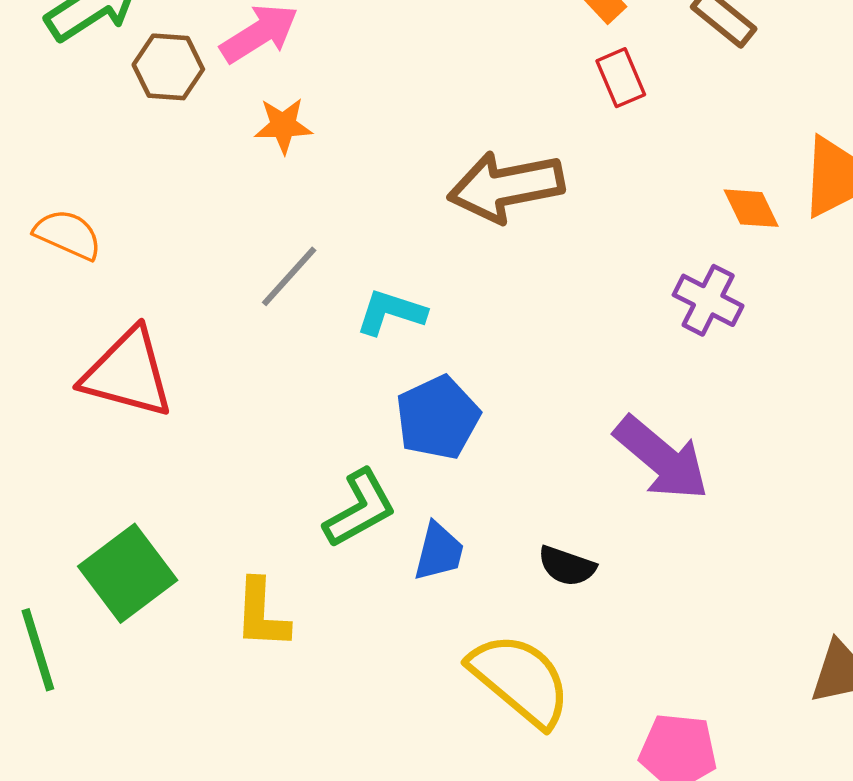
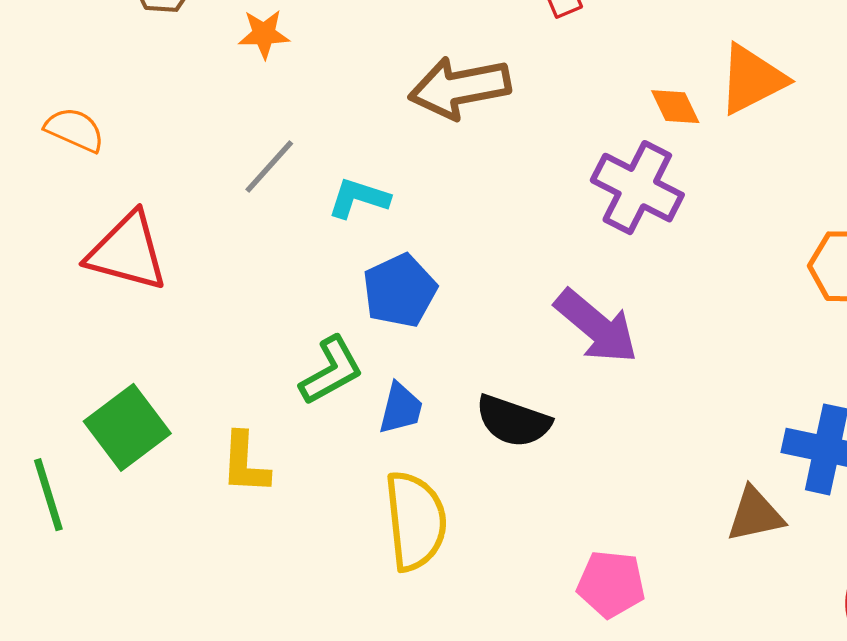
purple cross: (708, 300) -> (637, 188), size x1.5
black semicircle: (567, 566) -> (513, 421), size x1.5
yellow semicircle: (520, 680) -> (415, 521), moved, turned 44

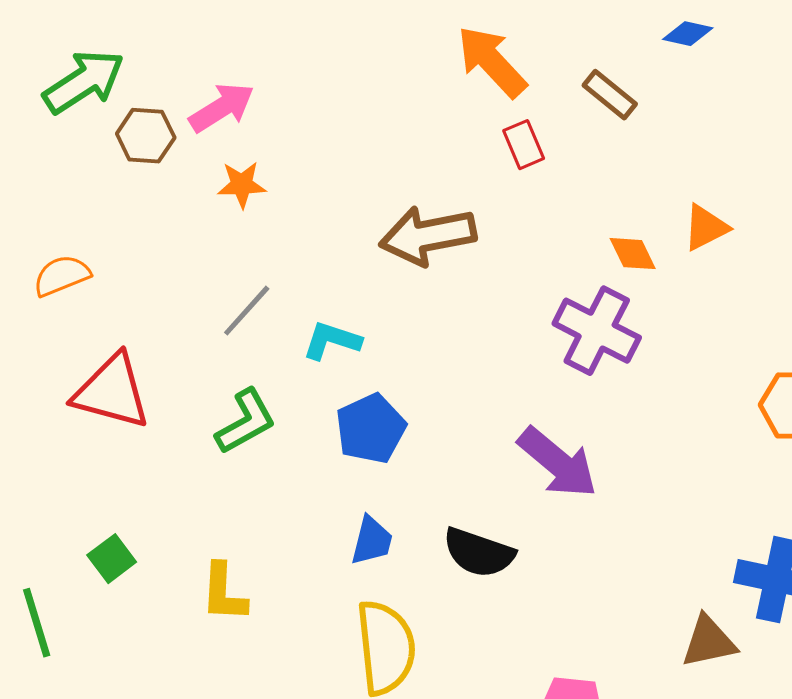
orange triangle: (752, 79) -> (706, 228), size x0.7
orange semicircle: (75, 130) -> (62, 276), turned -46
green L-shape: (331, 371) -> (246, 422), moved
green square: (127, 427) -> (112, 559), size x0.6

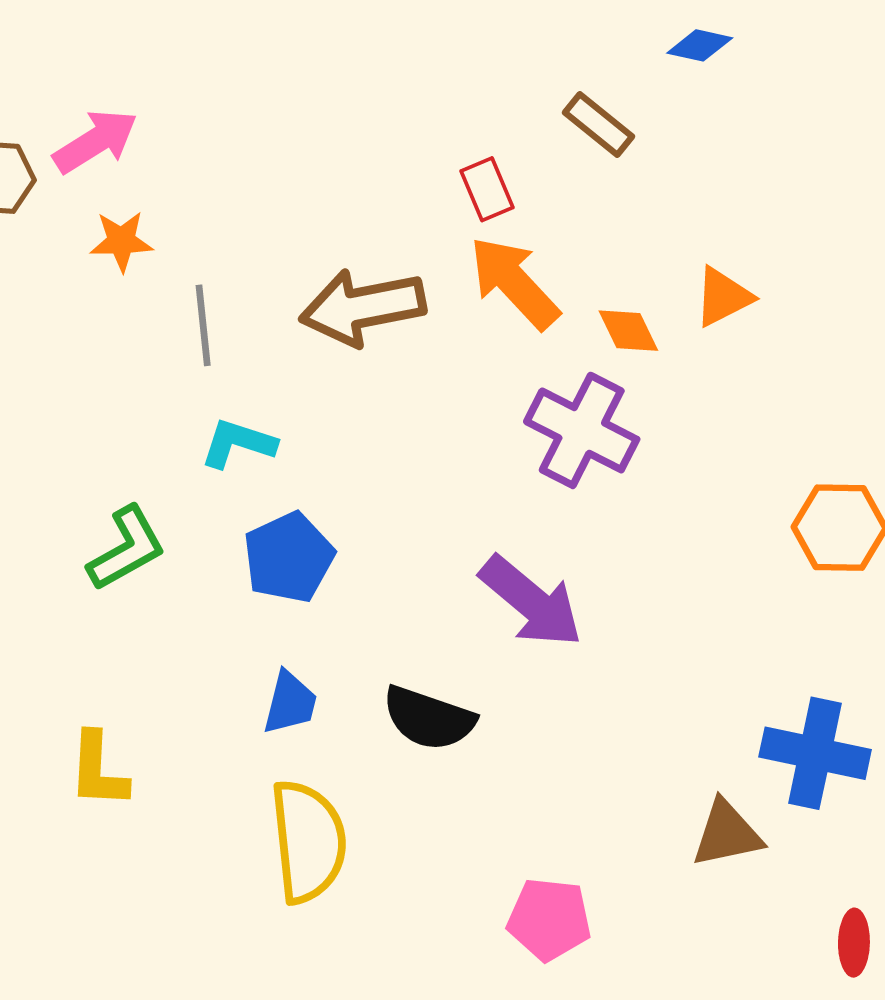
orange arrow: (492, 62) -> (514, 283), moved
gray line: (247, 311) -> (203, 325), moved, turned -48

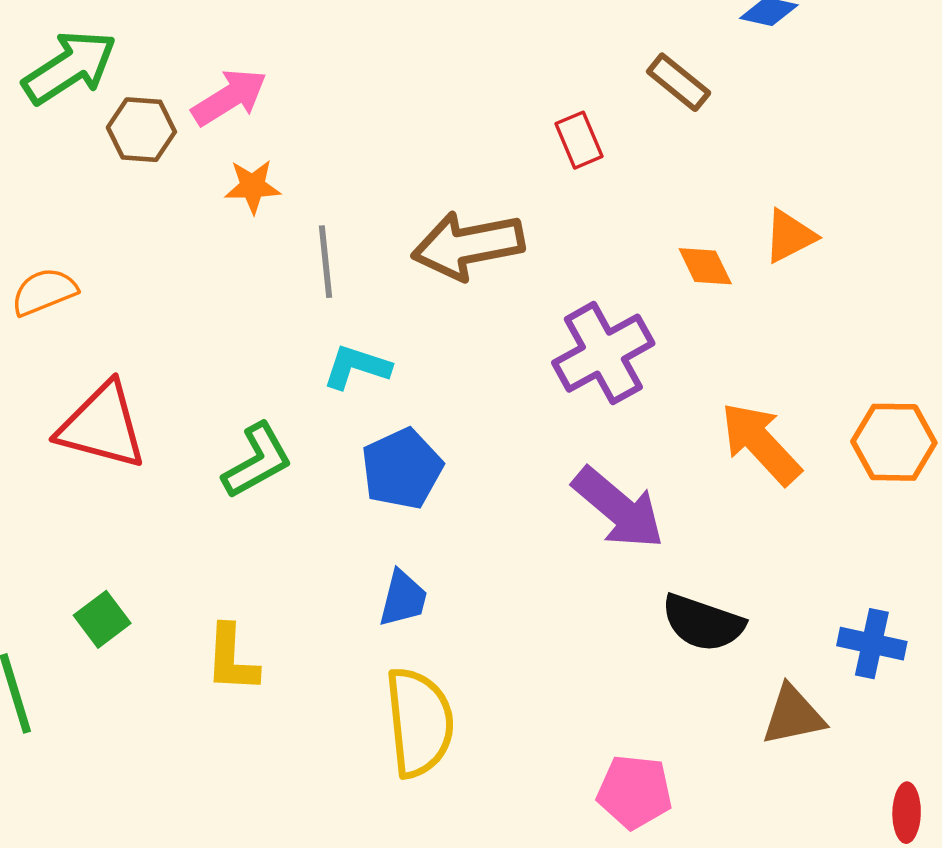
orange arrow: (514, 283) -> (761, 443), moved
purple cross: (582, 430) -> (603, 353), moved, turned 34
black semicircle: (429, 718) -> (703, 623), moved
blue cross: (815, 753) -> (872, 644), size x0.7

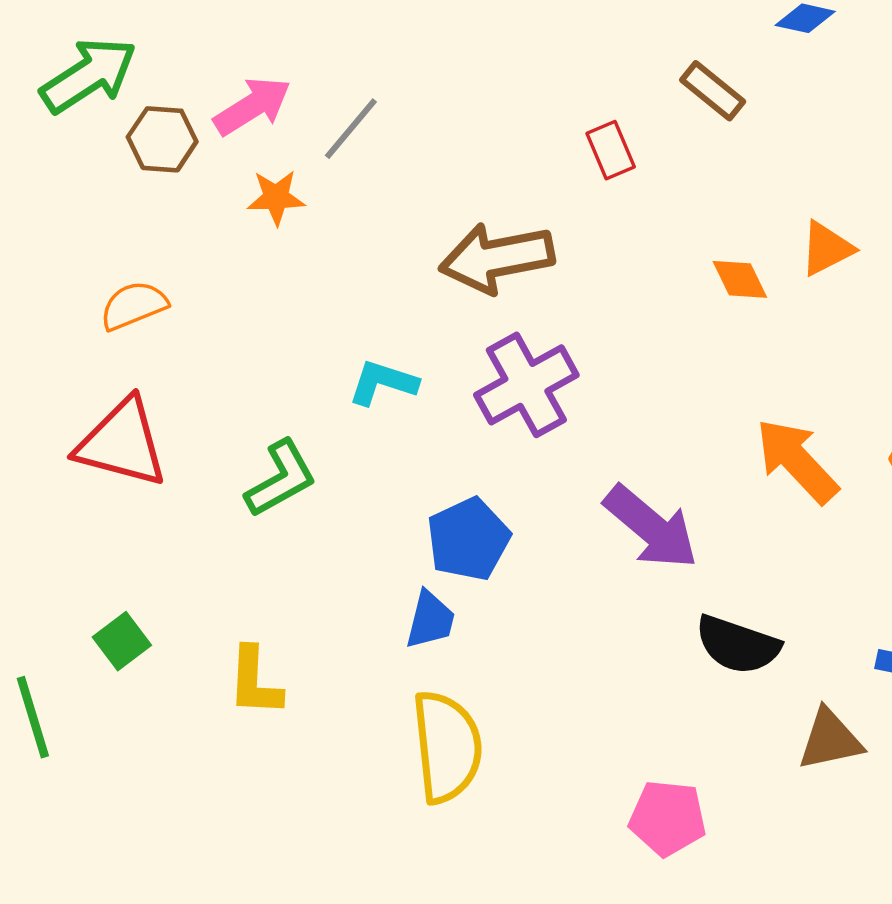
gray line: (325, 262) -> (351, 129), moved, turned 46
orange semicircle: (44, 292) -> (134, 305), moved
purple cross: (603, 353) -> (526, 385), moved
blue pentagon: (402, 469) -> (468, 539), moved

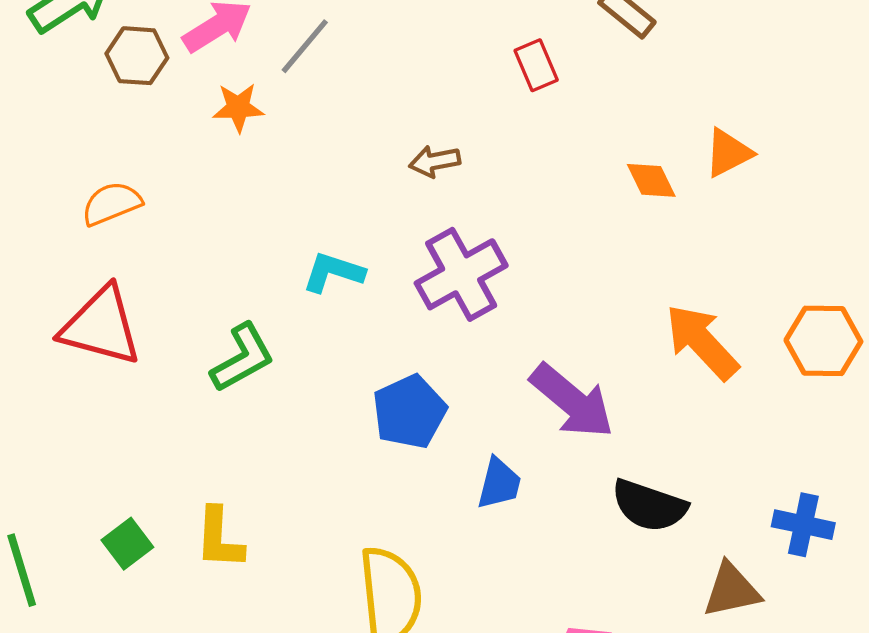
brown arrow: (497, 258) -> (435, 161), size x0.5
blue trapezoid: (430, 620) -> (499, 483), moved
green square: (122, 641) -> (127, 544), moved

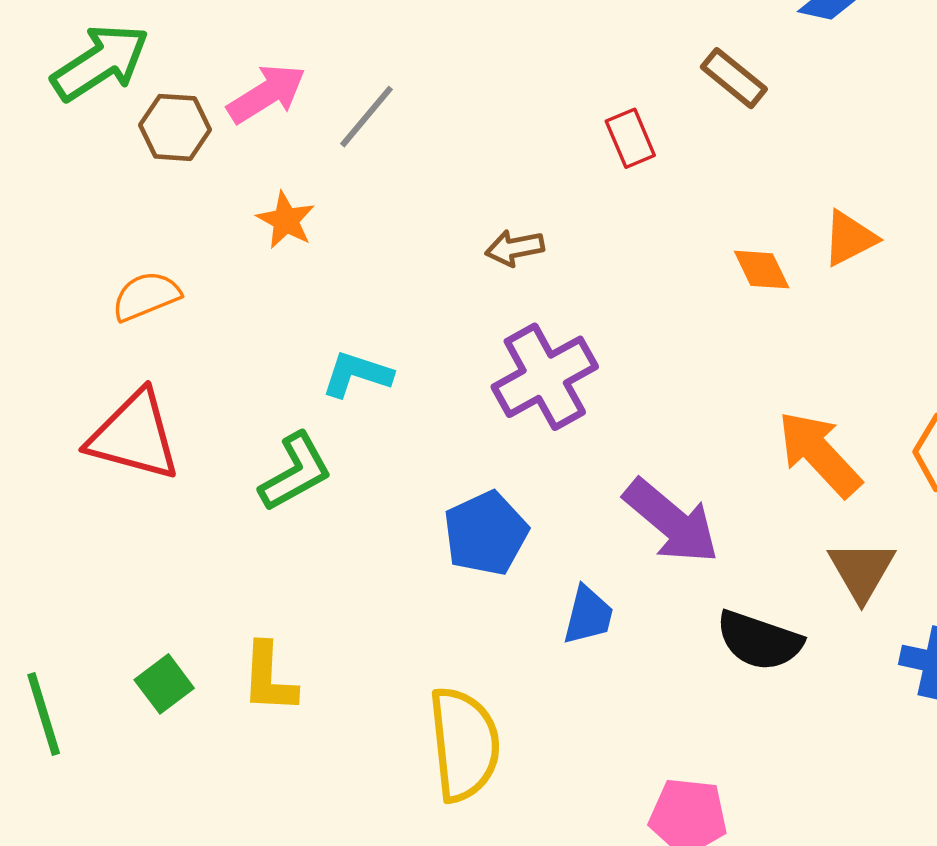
orange star: (238, 107) -> (286, 220), moved, turned 30
cyan L-shape: (333, 272) -> (357, 374), moved
brown triangle: (732, 590) -> (862, 571), moved, turned -48

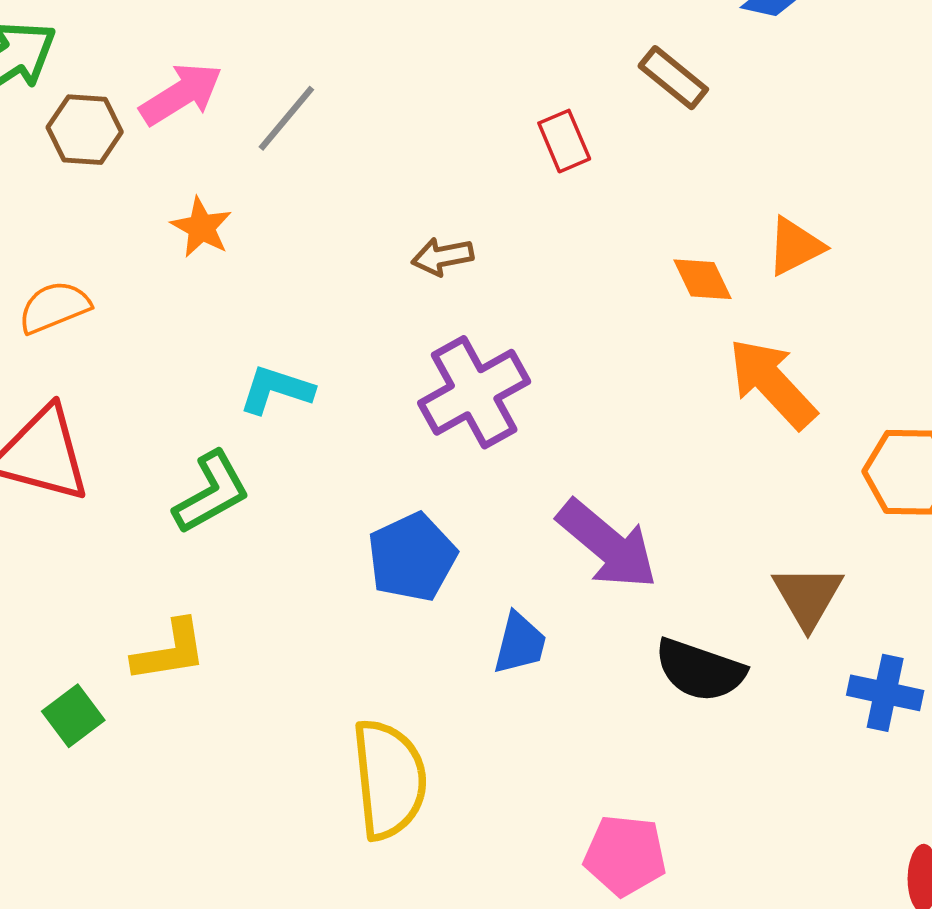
orange arrow: (819, 454) -> (772, 383), moved
yellow L-shape: (269, 678) -> (170, 651), moved, turned -102

